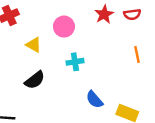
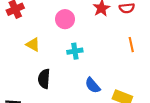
yellow triangle: (34, 45) -> (33, 45), moved
black semicircle: (35, 80) -> (44, 79), moved, turned 132

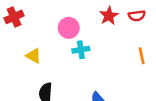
cyan cross: (75, 51) -> (81, 50), moved

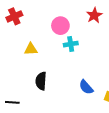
yellow triangle: (33, 56) -> (31, 49), turned -32

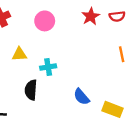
pink circle: (60, 26) -> (45, 21), moved
cyan cross: (71, 44) -> (48, 67), moved

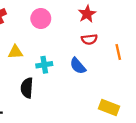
red semicircle: (117, 16) -> (89, 39), moved
blue semicircle: (81, 97) -> (78, 66), moved

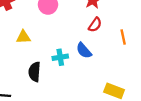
red semicircle: (89, 39) -> (95, 25), turned -48
cyan cross: (44, 65) -> (60, 57), moved

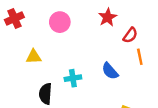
red semicircle: (95, 25) -> (130, 35), moved
blue semicircle: (84, 50) -> (110, 71), moved

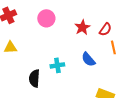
red star: (108, 17) -> (82, 27), moved
yellow triangle: (34, 57) -> (10, 47), moved

